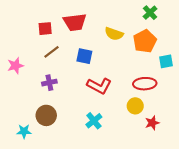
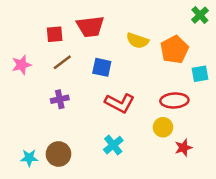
green cross: (150, 13) -> (200, 15), moved
pink star: (15, 66) -> (22, 65), moved
brown circle: (46, 115) -> (58, 154), moved

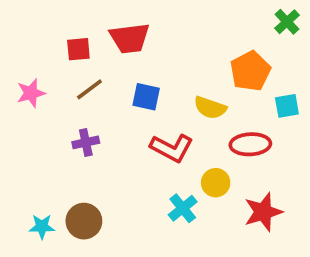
yellow semicircle: (137, 41) -> (210, 108), moved
yellow circle: (163, 127) -> (216, 183), moved
cyan cross: (113, 145) -> (183, 208), moved
red star: (183, 148) -> (263, 212), size x1.5

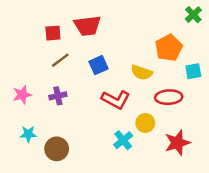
pink star: (31, 93) -> (22, 95), moved
blue square: (146, 97) -> (99, 65), turned -36
cyan star: (42, 227) -> (28, 134), moved

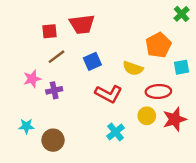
pink star: (22, 95) -> (32, 79), moved
yellow circle: (145, 123) -> (147, 116), moved
red star: (177, 143) -> (175, 119), moved

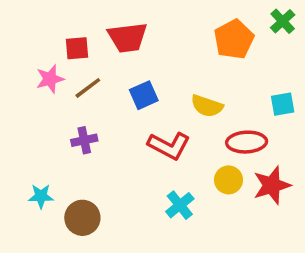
orange pentagon: (158, 45) -> (234, 39), moved
pink star: (32, 79) -> (50, 79), moved

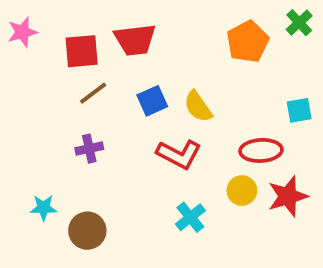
red square: (77, 48) -> (82, 51), size x1.4
pink star: (50, 79) -> (22, 32), moved
yellow semicircle: (207, 106) -> (198, 107), moved, turned 36

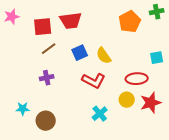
green cross: (299, 23) -> (157, 12), turned 32

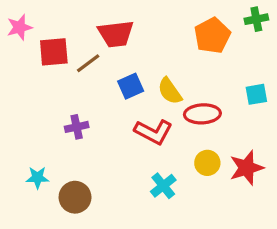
red square: (43, 27) -> (54, 52), moved
brown line: (49, 49) -> (88, 63), moved
red ellipse: (137, 79) -> (202, 114), moved

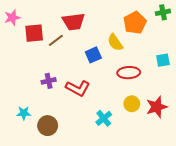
blue square: (131, 86) -> (93, 55), moved
yellow semicircle: (170, 91) -> (115, 42), moved
red L-shape: (153, 132) -> (78, 88), moved

